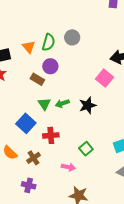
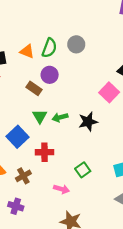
orange triangle: (29, 47) -> (27, 51), turned -32

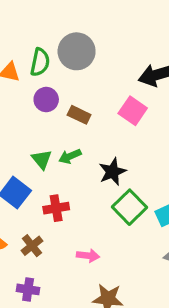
gray circle: (76, 44) -> (77, 51), size x1.5
brown rectangle: (34, 88) -> (79, 115), moved
black star: (88, 122) -> (112, 172), moved
green square: (83, 170) -> (130, 207), moved, size x1.5

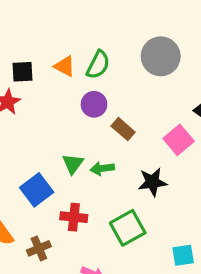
gray circle: (77, 51) -> (161, 56), moved
black star: (112, 172) -> (152, 182), moved
green square: (130, 207) -> (128, 228), moved

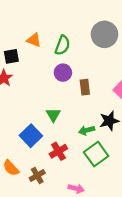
orange triangle: (65, 66) -> (34, 40), moved
brown rectangle: (123, 129) -> (85, 87), turned 49
green arrow: (102, 168) -> (87, 130), moved
red cross: (74, 217) -> (58, 151), turned -30

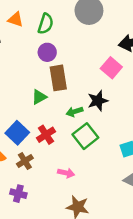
brown rectangle: (85, 87) -> (58, 78), moved, size x1.5
green triangle: (53, 115) -> (39, 97), turned 35
blue square: (31, 136) -> (17, 133), moved

